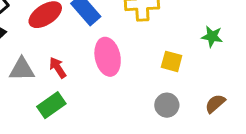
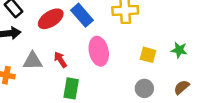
green star: (212, 36) -> (179, 50), moved
green rectangle: (51, 105) -> (71, 88), moved, turned -45

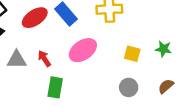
pink ellipse: (99, 51) -> (83, 50), turned 68

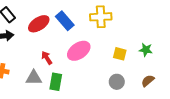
gray triangle: (17, 60) -> (34, 78), moved

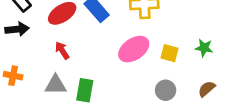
pink ellipse: (79, 51) -> (134, 49), moved
red arrow: (47, 58) -> (62, 50), moved

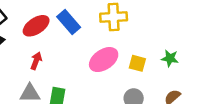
red arrow: (62, 50) -> (36, 61), turned 54

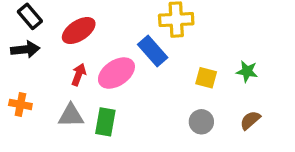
blue rectangle: (69, 22) -> (153, 51), moved
pink ellipse: (104, 60) -> (116, 73), moved

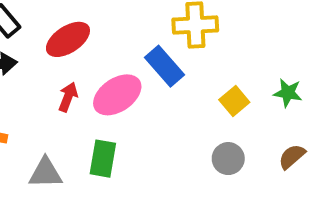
yellow square: (206, 78) -> (234, 101), turned 35
gray triangle: (71, 115) -> (45, 173), moved

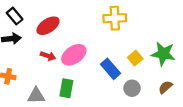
blue rectangle: (165, 66) -> (110, 69), moved
green star: (288, 93) -> (163, 54), size x1.6
red arrow: (68, 97) -> (48, 56), turned 88

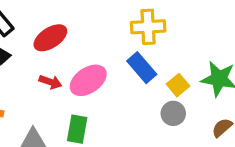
blue rectangle: (110, 69) -> (142, 68), moved
gray circle: (132, 88) -> (173, 113), moved

